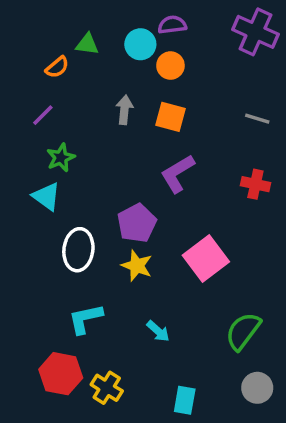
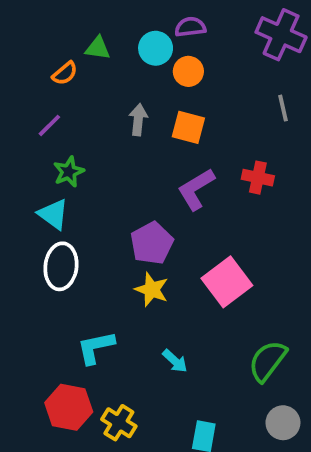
gray line: (257, 119) -> (283, 108), moved, turned 60
red cross: (255, 184) -> (258, 178), moved
white ellipse: (78, 250) -> (61, 266), moved

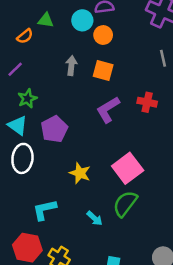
purple pentagon: (152, 243) -> (54, 129), moved
green semicircle: (268, 361) -> (125, 204), moved

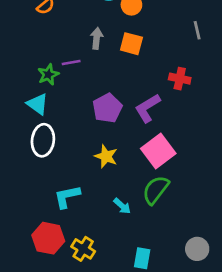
purple line: (15, 69) -> (71, 62), moved, turned 35
purple L-shape: (108, 110) -> (148, 108), moved
purple pentagon: (54, 129) -> (107, 108), moved

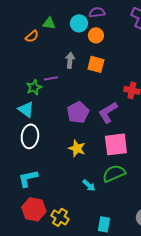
pink square: (158, 151) -> (116, 144), turned 30
green semicircle: (156, 190) -> (114, 173), turned 30
cyan L-shape: (67, 197) -> (28, 178), moved

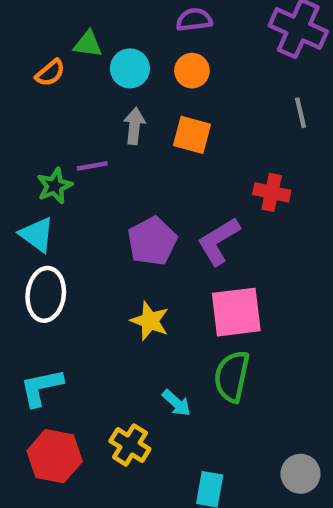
cyan circle: (79, 23) -> (130, 68), moved
green semicircle: (114, 173) -> (232, 376), turned -55
yellow cross: (60, 217) -> (130, 445), moved

